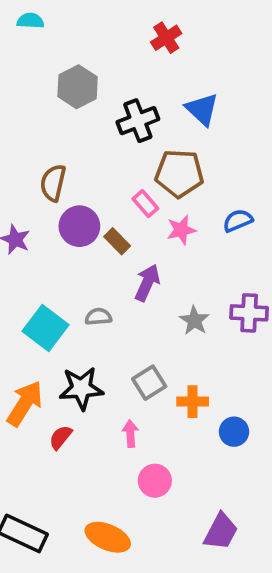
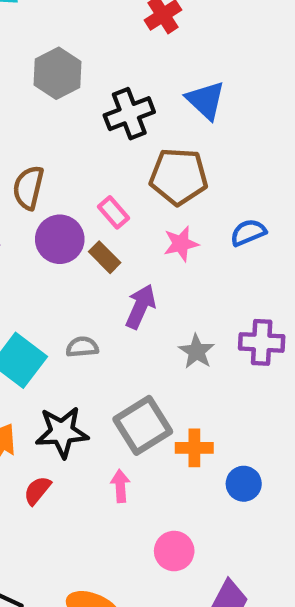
pink rectangle: (145, 204) -> (114, 212), moved
gray square: (149, 383) -> (143, 425), size x1.4
pink circle: (155, 481) -> (174, 551), moved

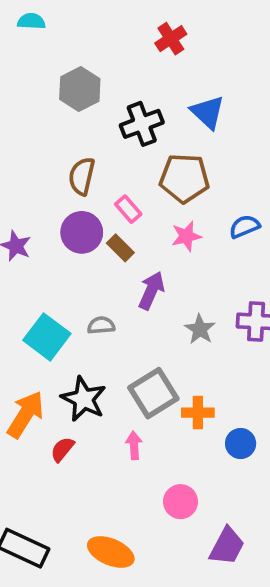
brown semicircle: (28, 188) -> (82, 176), moved
black star: (62, 432) -> (84, 399), turned 30

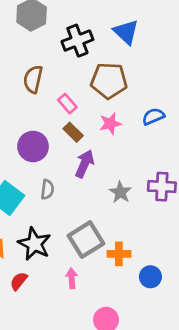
purple circle: (82, 232) -> (33, 146), moved
brown rectangle: (120, 248) -> (73, 132), moved
gray semicircle: (101, 325) -> (47, 189), turned 102

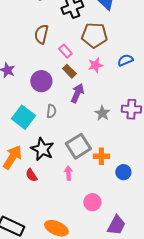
red semicircle: (19, 281) -> (31, 175), turned -72

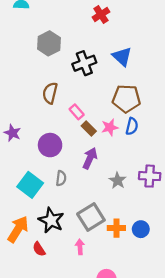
brown pentagon: (94, 35) -> (126, 99), moved
blue semicircle: (125, 60) -> (132, 126), moved, turned 126
brown rectangle: (69, 71) -> (89, 128), moved
blue circle: (123, 172) -> (141, 229), moved

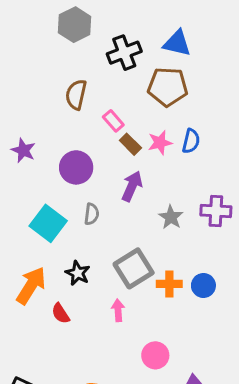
blue triangle: (122, 57) -> (177, 43), turned -30
brown pentagon: (126, 99) -> (168, 87), moved
black star: (51, 220) -> (78, 273), size x0.7

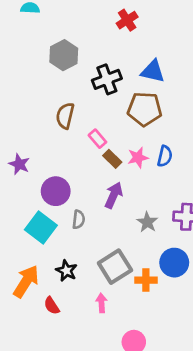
purple circle: (76, 167) -> (56, 191), moved
blue circle: (203, 286) -> (174, 263), moved, size x1.4

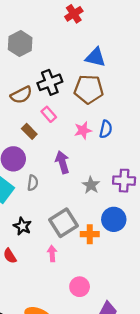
black cross: (107, 79) -> (50, 82), moved
brown semicircle: (65, 116) -> (21, 95), turned -130
brown rectangle: (112, 159) -> (29, 131), moved
purple arrow: (114, 195) -> (62, 162), turned -40

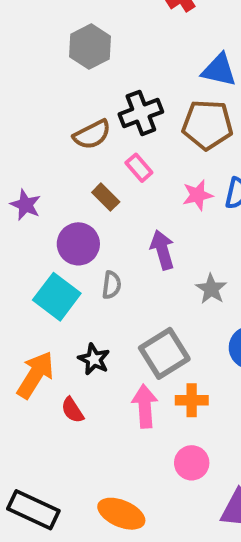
orange cross: (90, 234) -> (192, 400), moved
pink arrow: (52, 254) -> (145, 406), size x1.5

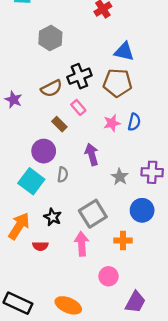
purple star: (26, 205) -> (13, 100), moved
orange cross: (192, 400) -> (123, 241), moved
red semicircle: (72, 410) -> (40, 246), turned -56

